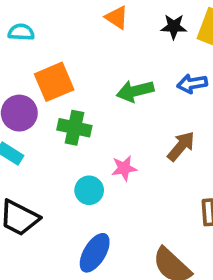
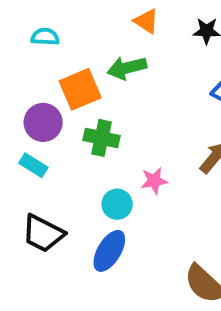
green arrow: (135, 91) -> (127, 68), moved
blue ellipse: (95, 253) -> (109, 251), moved

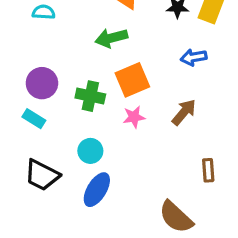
orange square: (80, 89) -> (132, 80), moved
pink star: (154, 181) -> (134, 117), moved
cyan circle: (117, 204) -> (90, 151), moved

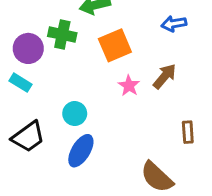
green cross: (90, 96) -> (62, 35), moved
pink star: (134, 117) -> (129, 86), moved, turned -30
black trapezoid: (42, 175) -> (28, 137), turned -63

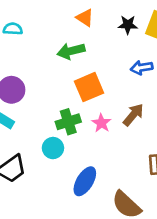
green cross: (62, 35) -> (68, 122), moved, turned -30
blue ellipse: (81, 151) -> (85, 181), moved

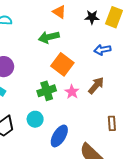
orange square: (89, 87) -> (62, 64), turned -30
cyan circle: (53, 148) -> (35, 119), moved

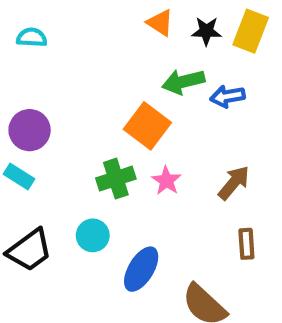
orange triangle: (59, 12) -> (160, 23), moved
green arrow: (49, 37) -> (183, 82), moved
brown arrow: (96, 86) -> (234, 183), moved

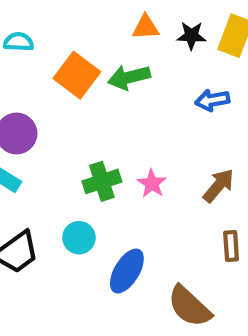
orange triangle: (160, 23) -> (146, 27), turned -36
green arrow: (183, 82) -> (129, 77), moved
orange square: (147, 126) -> (77, 75), moved

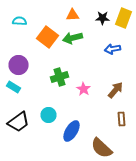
orange triangle: (146, 27) -> (72, 15), moved
green cross: (102, 181) -> (60, 77), moved

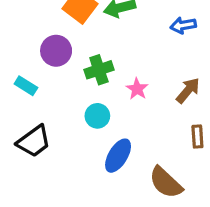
purple circle: (18, 65) -> (56, 51), moved
cyan circle: (48, 115) -> (97, 116), moved

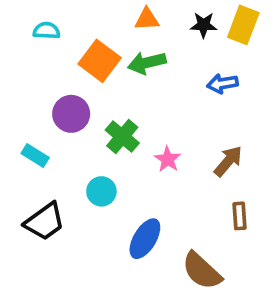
green cross: (99, 70) -> (122, 137), turned -32
cyan circle: (97, 116) -> (101, 191), moved

